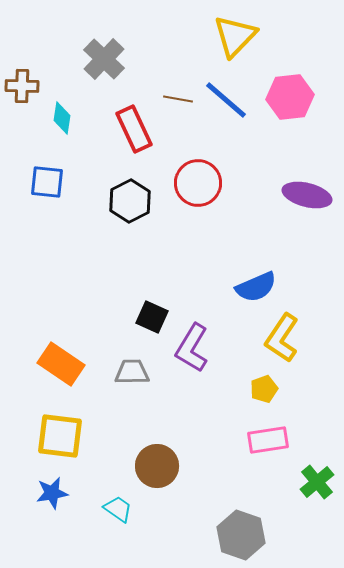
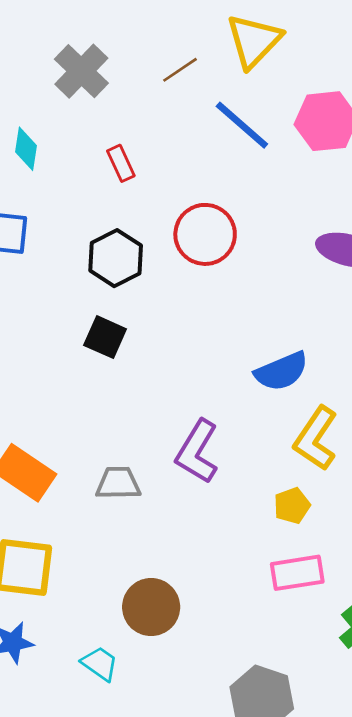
brown line: (178, 99) -> (180, 70), moved, turned -44
red rectangle: (134, 129) -> (121, 163), size x0.6
black square: (152, 317) -> (105, 337), moved

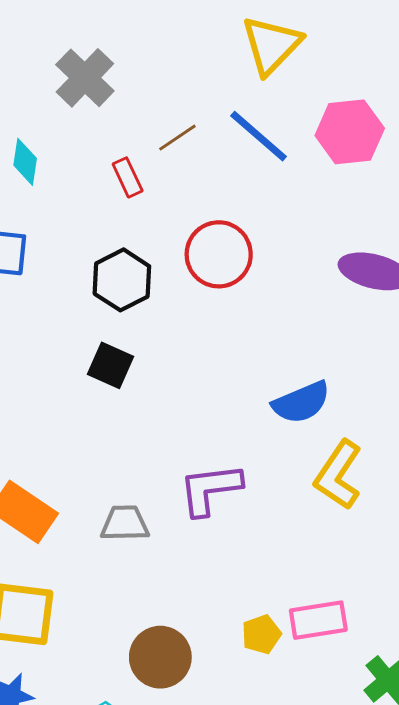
brown line: (180, 70) -> (177, 138), moved
purple L-shape: (197, 452) -> (210, 489), turned 52
yellow pentagon: (292, 506) -> (261, 634), moved

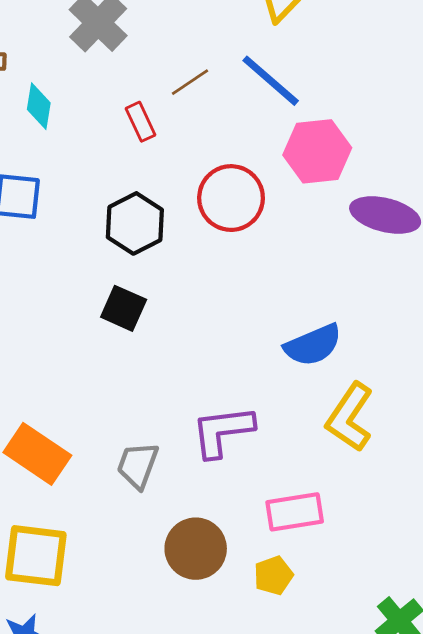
pink hexagon: (350, 132) -> (317, 151), moved
gray trapezoid: (125, 523) -> (138, 465), turned -69
pink rectangle: (318, 620) -> (295, 512), moved
brown circle: (160, 657) -> (196, 549), moved

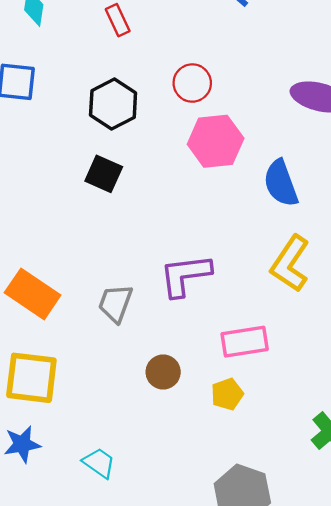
pink hexagon: (317, 151) -> (216, 141), moved
red circle: (231, 198) -> (192, 83), size x0.7
blue semicircle: (313, 345) -> (281, 183), moved, turned 93
brown circle: (196, 549) -> (163, 372), size x0.7

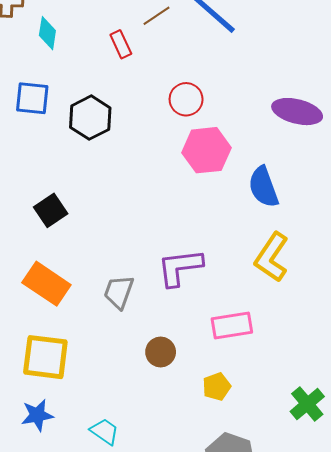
black hexagon: (113, 104) -> (90, 118), moved
black square: (104, 174) -> (51, 210), moved, turned 32
yellow pentagon: (227, 394) -> (217, 387), moved

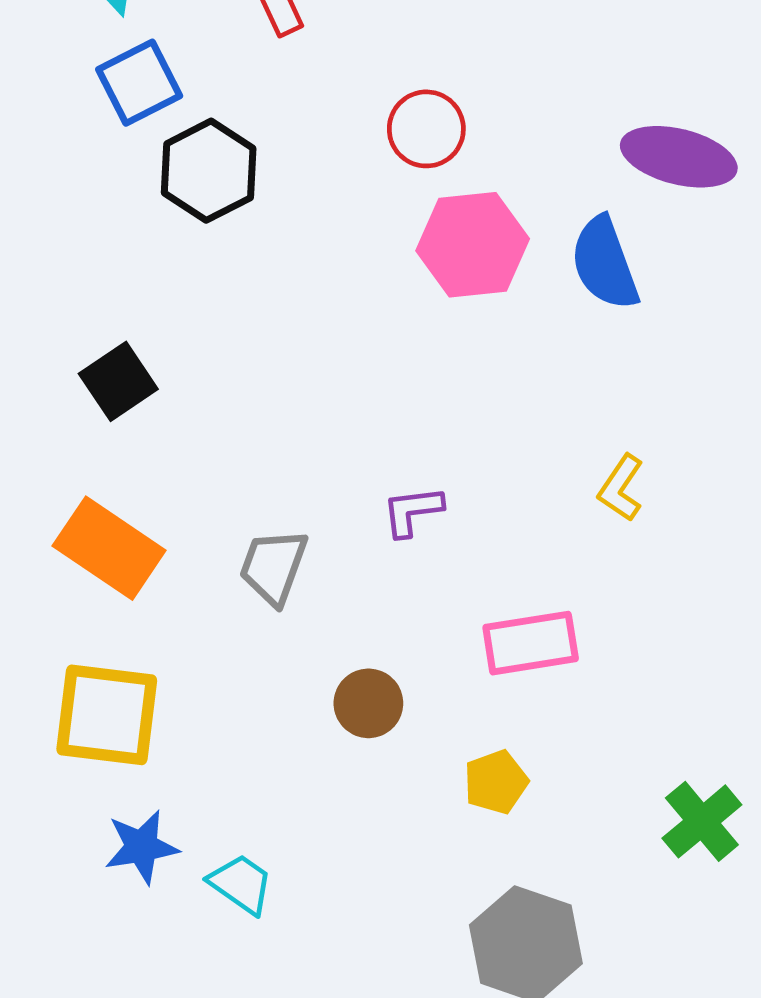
blue square: (32, 98) -> (139, 83), moved, turned -33
blue semicircle: (263, 187) -> (605, 263), moved
yellow L-shape: (272, 257) -> (621, 488), size x0.6
purple L-shape: (180, 267) -> (412, 511), size x0.6
blue star: (37, 415) -> (141, 847), moved

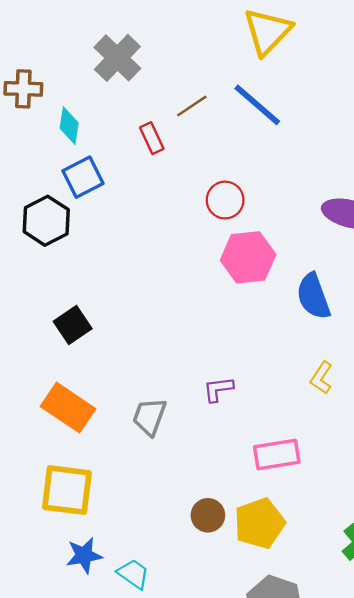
black hexagon: (209, 171) -> (46, 221), moved
blue semicircle: (605, 263) -> (313, 296), moved
brown circle: (368, 703) -> (208, 515), moved
yellow pentagon: (496, 782) -> (259, 523), size x1.6

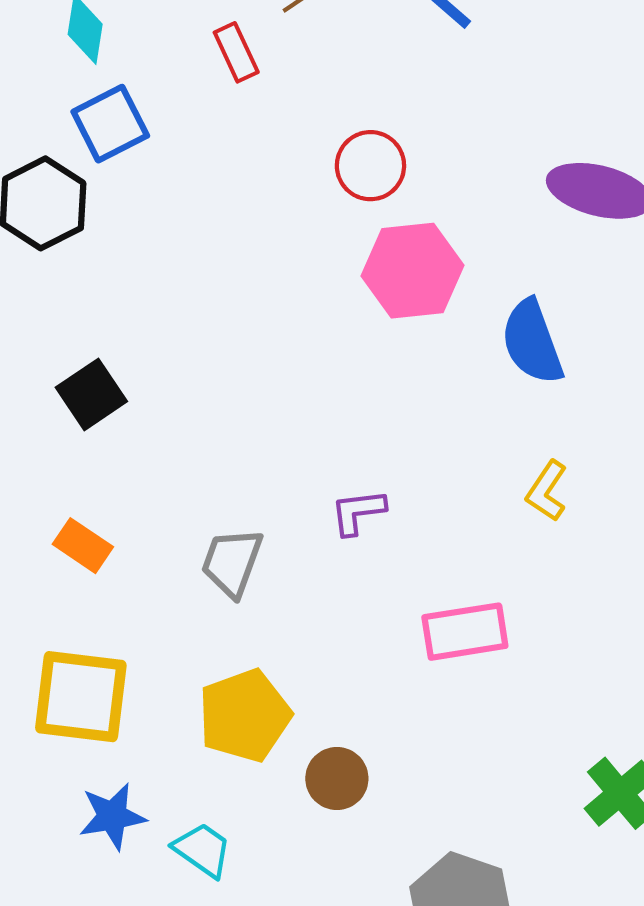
orange rectangle: (68, 408) -> (83, 546), size x0.6
brown circle: (208, 515) -> (337, 779), moved
yellow pentagon: (259, 523) -> (245, 716), moved

